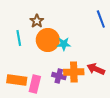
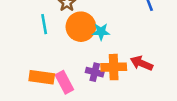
pink rectangle: (35, 84) -> (64, 82), turned -42

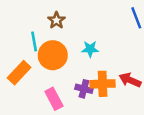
orange circle: (81, 27) -> (53, 55), moved
orange rectangle: (42, 77) -> (19, 73), moved, turned -55

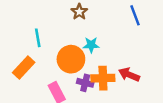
brown star: (56, 20) -> (79, 12), moved
orange circle: (53, 55) -> (71, 59), moved

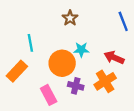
red arrow: (129, 75) -> (114, 58), moved
orange cross: (103, 78) -> (105, 81), moved, turned -30

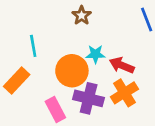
red arrow: (114, 58) -> (122, 65), moved
purple cross: (76, 86) -> (89, 98), size x1.5

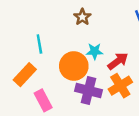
red arrow: (122, 65) -> (118, 61), turned 120
pink rectangle: (55, 109) -> (43, 100), moved

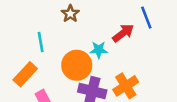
brown star: (82, 17) -> (70, 14), moved
red arrow: (118, 61) -> (123, 33), moved

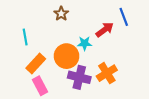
cyan line: (41, 42) -> (25, 37), moved
orange rectangle: (25, 74) -> (36, 64), moved

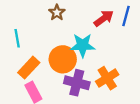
blue line: (124, 17) -> (126, 16), turned 36
red arrow: (105, 30) -> (104, 18), moved
cyan star: (85, 43) -> (83, 45), size x1.5

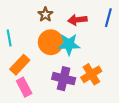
red arrow: (104, 18) -> (77, 20), moved, turned -150
orange circle: (63, 59) -> (51, 42), moved

